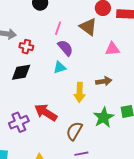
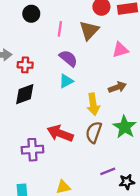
brown triangle: (88, 27) -> (89, 30), turned 48
pink line: (58, 28) -> (60, 29), moved
purple cross: (19, 122) -> (32, 150), turned 30
brown semicircle: (74, 131) -> (94, 132), moved

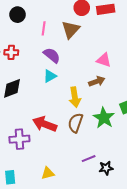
pink triangle: (120, 50) -> (104, 60), moved, turned 35
red cross: (25, 65) -> (11, 52), moved

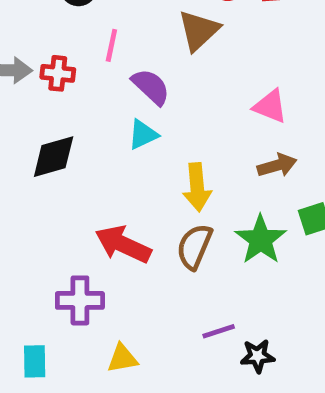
pink line: (44, 28) -> (111, 45), moved
brown arrow: (97, 81) -> (277, 165), moved
purple cross: (19, 139) -> (80, 300), moved

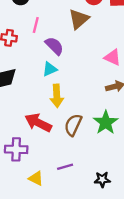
yellow arrow: (197, 187) -> (57, 96), moved
purple line: (219, 331) -> (65, 167), moved
yellow triangle: (122, 358) -> (36, 178), turned 35

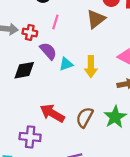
purple semicircle: (54, 46) -> (48, 51), moved
yellow arrow: (57, 96) -> (91, 67), moved

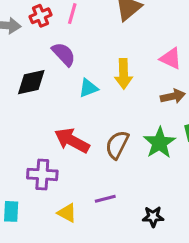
red cross: (30, 32) -> (40, 16), moved, turned -32
cyan triangle: (66, 64) -> (88, 88), moved

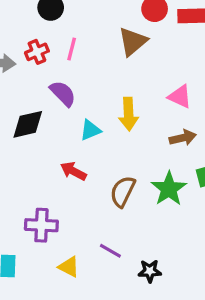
red arrow: (72, 140) -> (73, 171), moved, size x0.7
purple line: (105, 199) -> (110, 251), turned 45
black star: (153, 217) -> (150, 271), moved

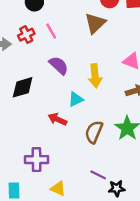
pink line: (72, 49) -> (51, 31), turned -42
purple semicircle: (63, 93) -> (59, 65), moved
cyan triangle: (90, 130) -> (76, 99), moved
purple line: (110, 251) -> (98, 175), moved

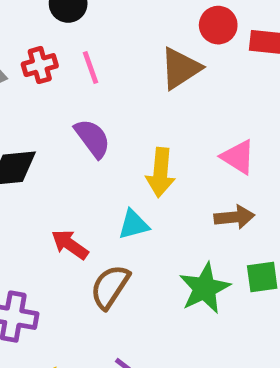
cyan triangle: (76, 99) -> (134, 224), moved
brown semicircle: (94, 132) -> (110, 287), moved

